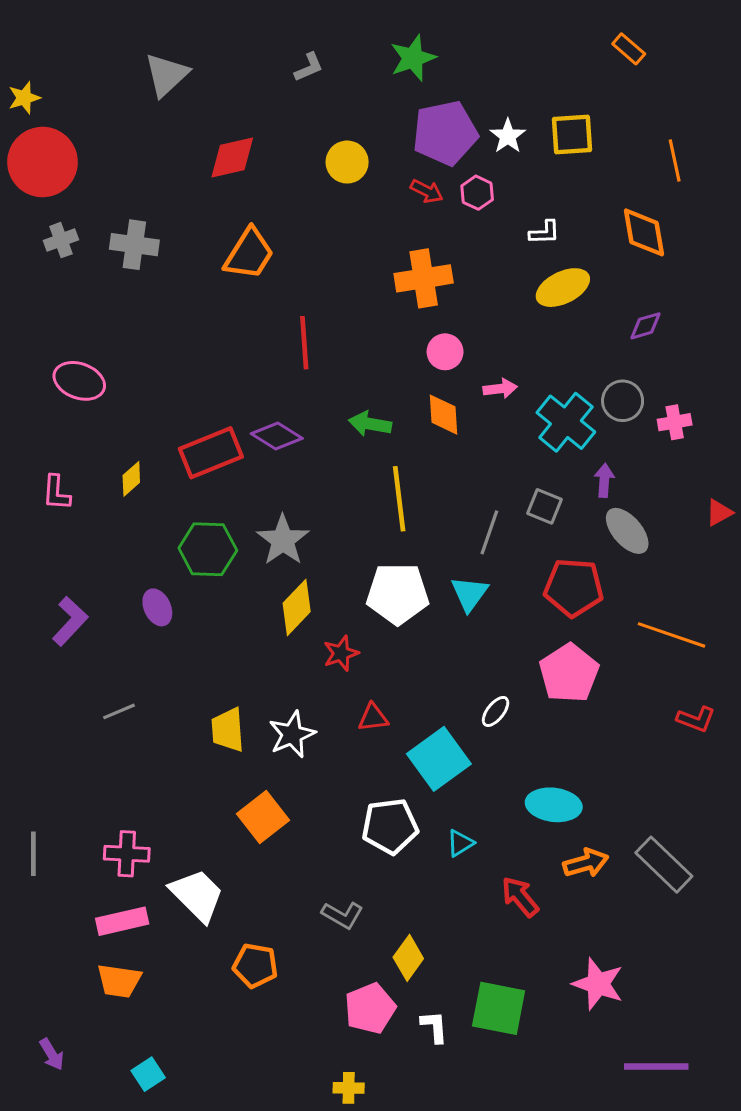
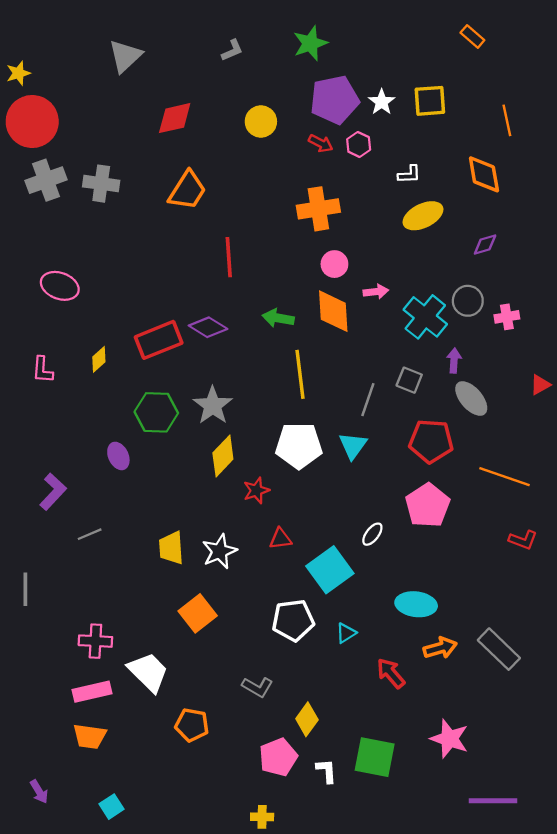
gray cross: (61, 240) -> (46, 180), size x1.6
orange diamond: (444, 415) -> (333, 311), size x1.4
purple L-shape: (70, 621) -> (53, 492), moved
gray line: (33, 854) -> (25, 589), moved

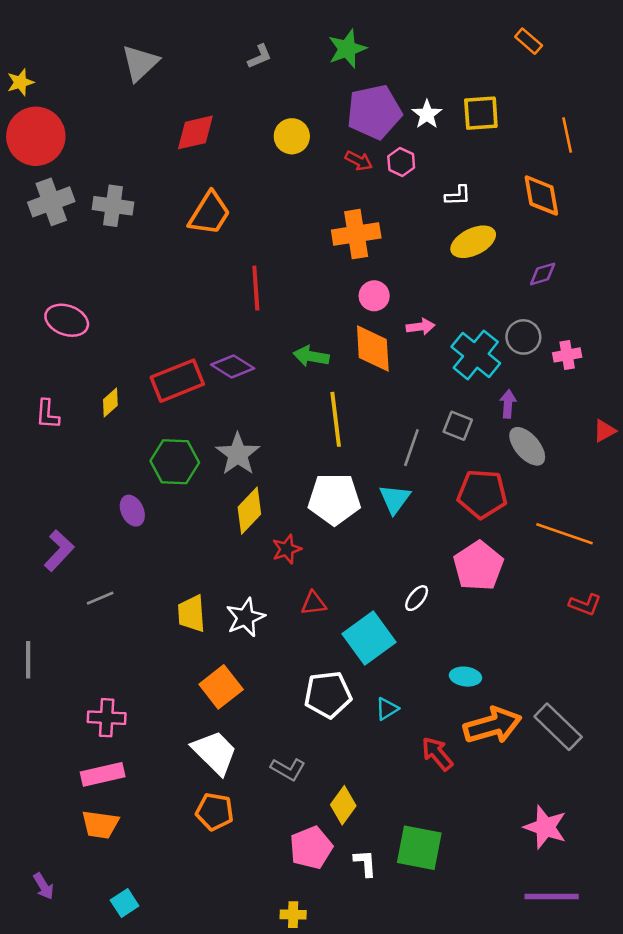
cyan ellipse: (416, 604) -> (465, 677), size x0.7
orange arrow: (440, 648) -> (492, 725), size x1.5
white trapezoid: (148, 672) -> (215, 752), moved
pink star: (449, 739) -> (545, 827), moved

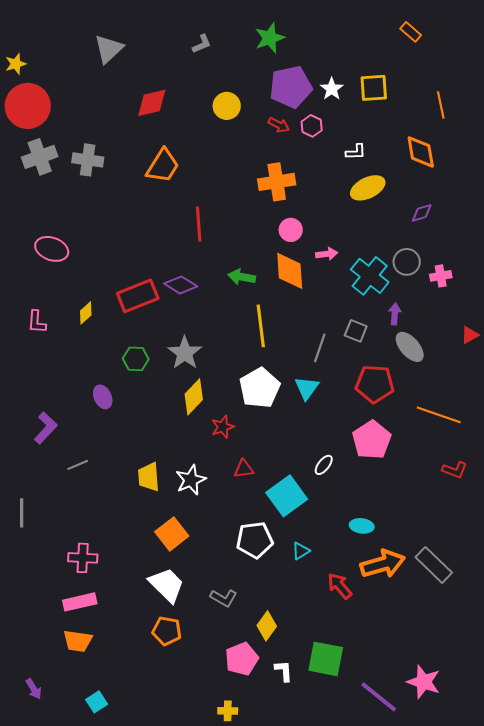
green hexagon: (175, 462) -> (136, 359), size x0.7
white pentagon: (334, 499) -> (260, 388), turned -30
pink star: (545, 827) -> (424, 682), moved
purple line: (552, 897) -> (379, 697), moved, turned 39

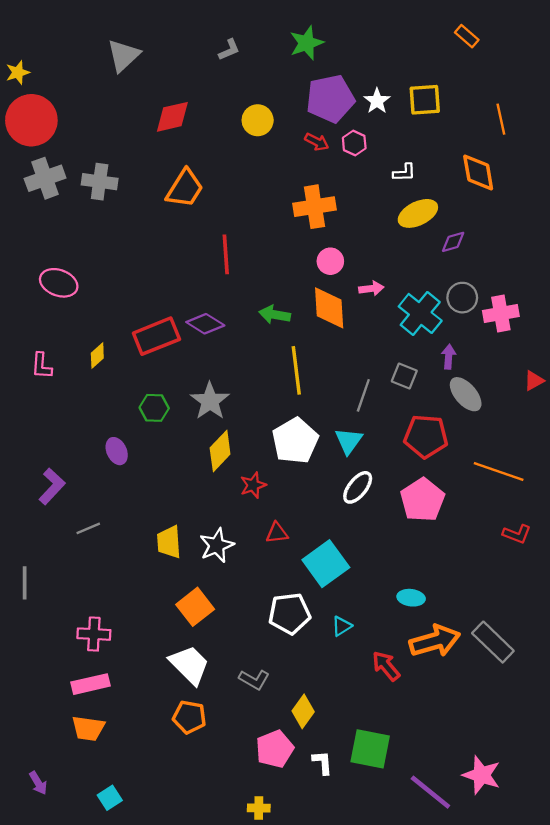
purple diamond: (422, 213) -> (453, 242), moved
pink cross: (441, 276) -> (501, 313), size x1.4
white ellipse: (324, 465) -> (358, 487), moved, size x1.4

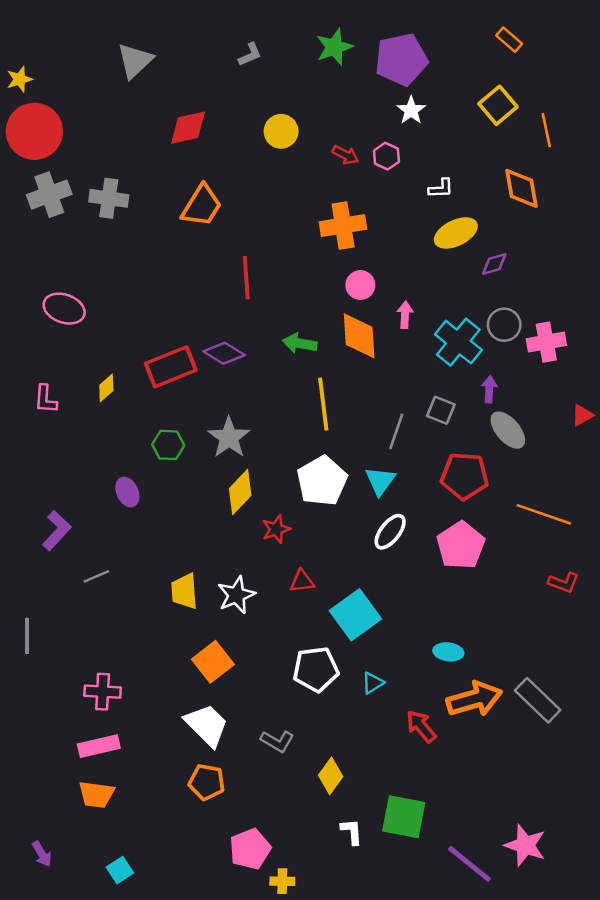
purple pentagon: (330, 99) -> (401, 59), moved
yellow square: (425, 100) -> (498, 105), moved, turned -36
pink arrow: (371, 288) -> (405, 315), turned -80
pink pentagon: (275, 749) -> (250, 849), moved

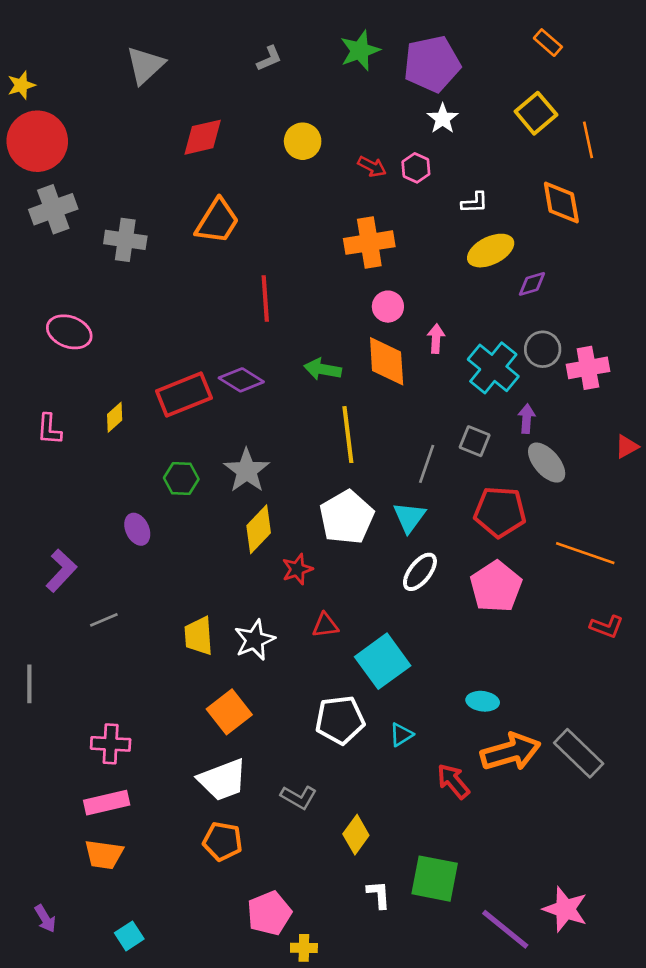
gray cross: (109, 198) -> (125, 240), moved
white trapezoid: (207, 725) -> (223, 780), turned 114

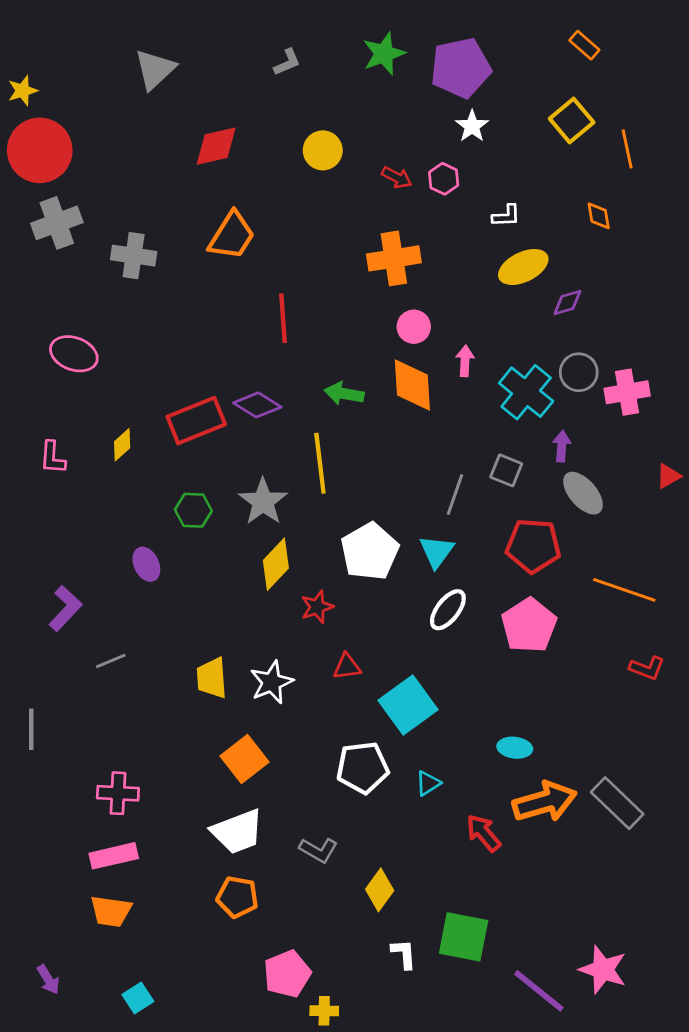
orange diamond: (561, 203) -> (599, 216), size x0.6
yellow line: (348, 435) -> (320, 463), moved

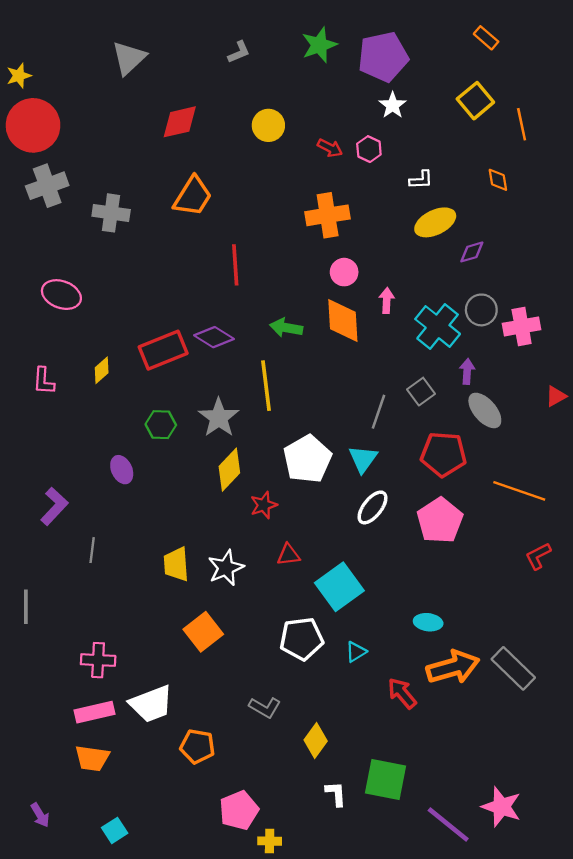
gray square: (506, 470) -> (421, 392), turned 32
gray line: (111, 661) -> (92, 550), turned -60
red L-shape: (647, 668) -> (538, 556), turned 132
white trapezoid: (237, 832) -> (151, 704), moved

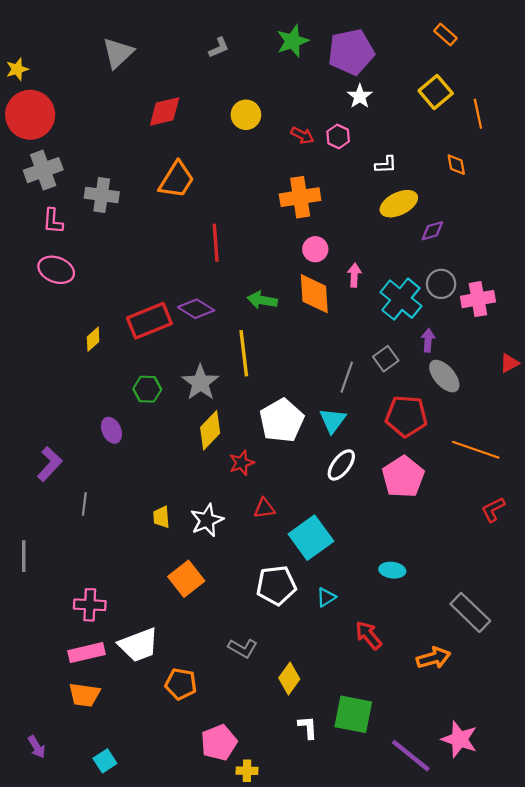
pink L-shape: (44, 381) -> (53, 221), moved
yellow trapezoid: (176, 564) -> (161, 517), size x0.7
orange arrow: (453, 667) -> (433, 658), moved, size x0.7

